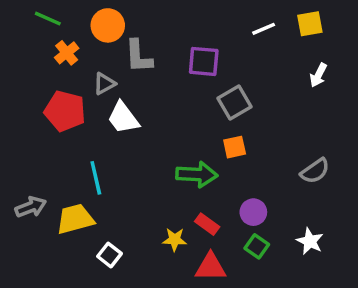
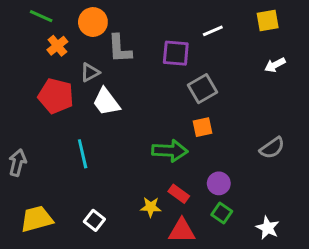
white line: (264, 29) -> (213, 31), moved
white arrow: (318, 75) -> (275, 65), turned 36
gray arrow: (31, 207) -> (17, 163), moved, turned -55
yellow trapezoid: (75, 219) -> (37, 219), moved
white star: (310, 241) -> (268, 228), moved

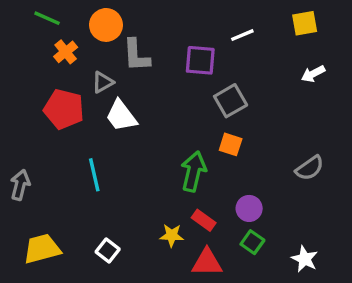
orange square: (202, 127) -> (231, 144), turned 30
green arrow: (170, 151) -> (194, 171), turned -80

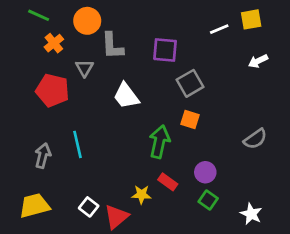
white line: (242, 35) -> (219, 29), moved
gray triangle: (103, 82) -> (84, 68), turned -30
white trapezoid: (121, 116) -> (126, 96), moved
gray arrow: (20, 185) -> (43, 156), moved
red triangle: (207, 262) -> (116, 217), moved, turned -40

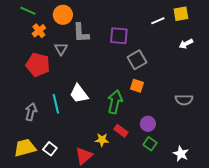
white trapezoid: (126, 96) -> (79, 94), moved
gray semicircle: (255, 139) -> (184, 100), turned 36
white square: (89, 207) -> (50, 149), moved

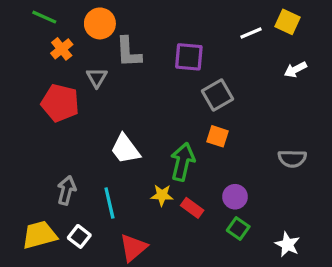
yellow square: (181, 14) -> (287, 22), turned 35
cyan line: (56, 104) -> (109, 203), moved
gray arrow: (31, 112) -> (67, 190), moved
yellow star: (102, 140) -> (162, 195), moved

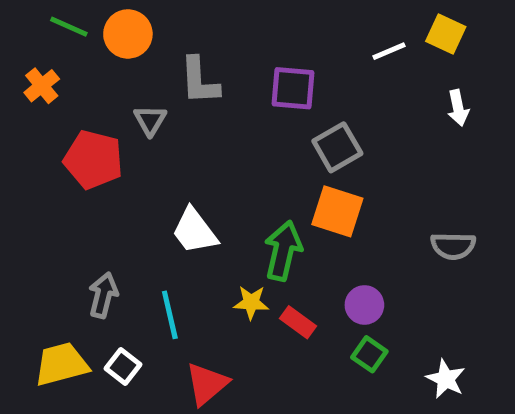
orange circle: (100, 23) -> (128, 34), moved
orange cross: (62, 49) -> (42, 86), moved
white arrow: (295, 70) -> (458, 108), turned -75
orange square: (218, 136) -> (337, 211), size x1.5

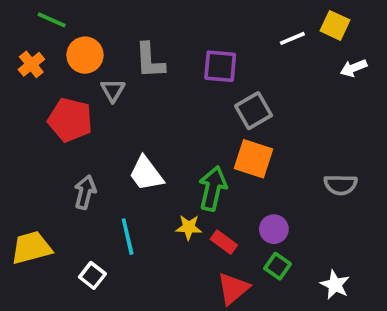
orange circle: (128, 34) -> (85, 55), moved
white arrow: (458, 108) -> (354, 68), moved, turned 80
gray arrow: (103, 295) -> (85, 192), moved
yellow trapezoid: (61, 364) -> (31, 248), moved
red triangle: (207, 384) -> (233, 288), moved

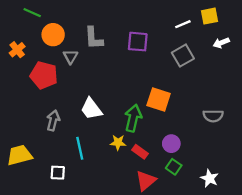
yellow square: (335, 25) -> (210, 16), turned -36
orange cross: (31, 64) -> (17, 50), moved
gray square: (254, 111) -> (183, 56), moved
white square: (92, 275) -> (58, 173), turned -35

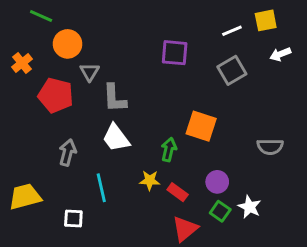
gray L-shape: (94, 38) -> (114, 98), moved
green arrow: (133, 118) -> (169, 150), size x0.7
white star: (210, 178) -> (249, 207), moved

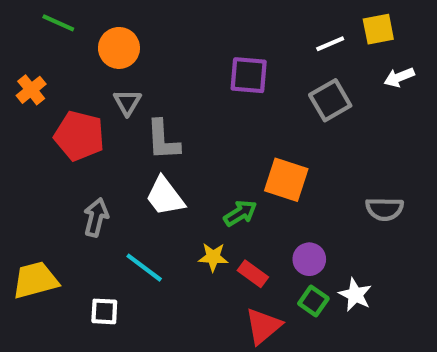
orange circle: (68, 44) -> (119, 48), moved
green arrow: (169, 150) -> (240, 213), turned 45
cyan line: (101, 188) -> (144, 268), turned -40

